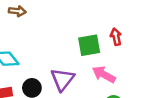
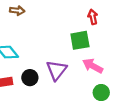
red arrow: (116, 37) -> (93, 17), moved

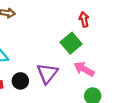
green square: (80, 40) -> (71, 43), turned -30

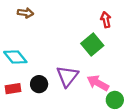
pink arrow: (84, 69) -> (98, 83), moved

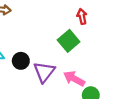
black circle: (39, 84) -> (21, 61), moved

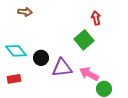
purple triangle: (44, 72) -> (62, 68), turned 45

